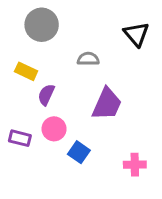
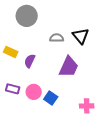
black triangle: (136, 34) -> (81, 36), moved
yellow rectangle: (26, 71) -> (11, 52), moved
pink circle: (54, 129) -> (34, 92), moved

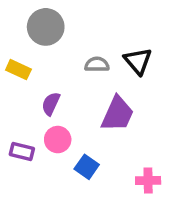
yellow rectangle: (11, 52) -> (18, 70), moved
pink circle: (34, 92) -> (58, 140), moved

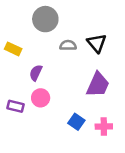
gray circle: (46, 27) -> (45, 19), moved
purple trapezoid: (117, 114) -> (98, 85), moved
blue square: (87, 167) -> (76, 122), moved

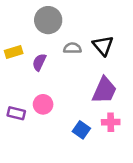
yellow rectangle: (13, 49) -> (14, 52), turned -42
purple semicircle: (36, 73) -> (39, 62), moved
pink cross: (104, 126) -> (111, 122), moved

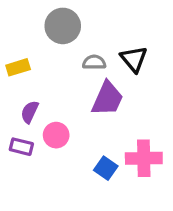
purple semicircle: (39, 62) -> (30, 112), moved
purple trapezoid: (104, 90) -> (107, 99), moved
pink cross: (111, 122) -> (144, 158), size x1.5

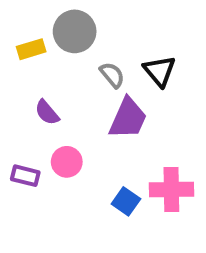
gray semicircle: (94, 62) -> (112, 75), turned 50
yellow rectangle: (18, 67) -> (31, 49), moved
purple semicircle: (30, 112) -> (47, 112), moved, turned -65

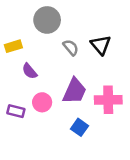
yellow rectangle: (31, 49) -> (13, 46), moved
purple trapezoid: (128, 118) -> (75, 91), moved
pink cross: (171, 190) -> (108, 100), moved

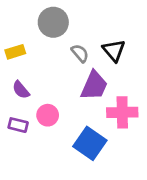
purple semicircle: (30, 71) -> (21, 90), moved
purple trapezoid: (75, 91) -> (94, 86), moved
blue square: (80, 127) -> (90, 143), size x1.6

